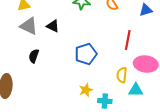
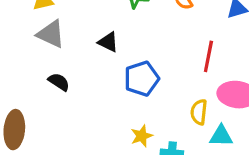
black triangle: (53, 26) -> (108, 42), moved
black semicircle: (34, 56) -> (59, 82), turned 104

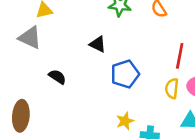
gray triangle: (51, 34) -> (30, 38), moved
yellow semicircle: (199, 112) -> (172, 88), moved

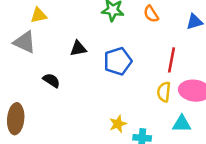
black triangle: (98, 44) -> (78, 48), moved, turned -36
blue pentagon: (125, 74) -> (118, 61), moved

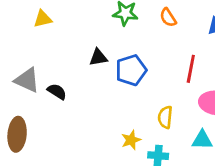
gray triangle: (25, 42) -> (27, 80), moved
black triangle: (78, 48) -> (98, 57), moved
yellow semicircle: (164, 92) -> (165, 117), moved

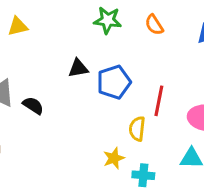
red line: (191, 69) -> (159, 101), moved
yellow semicircle: (165, 117) -> (137, 129), moved

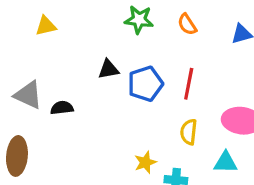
red line: (159, 101) -> (189, 84), moved
black semicircle: (33, 105) -> (62, 108), turned -40
yellow semicircle: (137, 129) -> (189, 132), moved

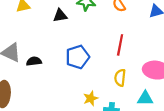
black triangle: (108, 69) -> (60, 16), moved
blue pentagon: (145, 84) -> (78, 57), moved

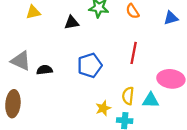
yellow semicircle: (120, 78) -> (128, 96), moved
cyan triangle: (145, 98) -> (151, 100), moved

